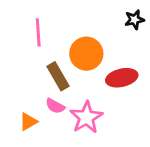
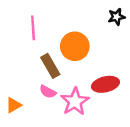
red ellipse: (122, 78) -> (105, 84), moved
orange triangle: (28, 122) -> (13, 105), moved

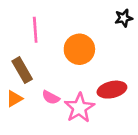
brown rectangle: (50, 66) -> (22, 70), moved
orange triangle: (13, 105) -> (14, 99), moved

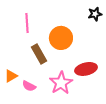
brown rectangle: (22, 70) -> (39, 54), moved
pink semicircle: (51, 97) -> (29, 86), moved

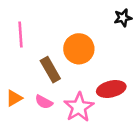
pink line: (27, 23) -> (21, 35), moved
pink semicircle: (29, 86) -> (44, 102), moved

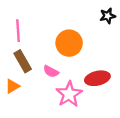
brown rectangle: (50, 70) -> (23, 61), moved
pink semicircle: (44, 102) -> (51, 71), moved

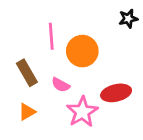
pink line: (18, 31) -> (51, 36), moved
orange triangle: (12, 86) -> (27, 112), moved

